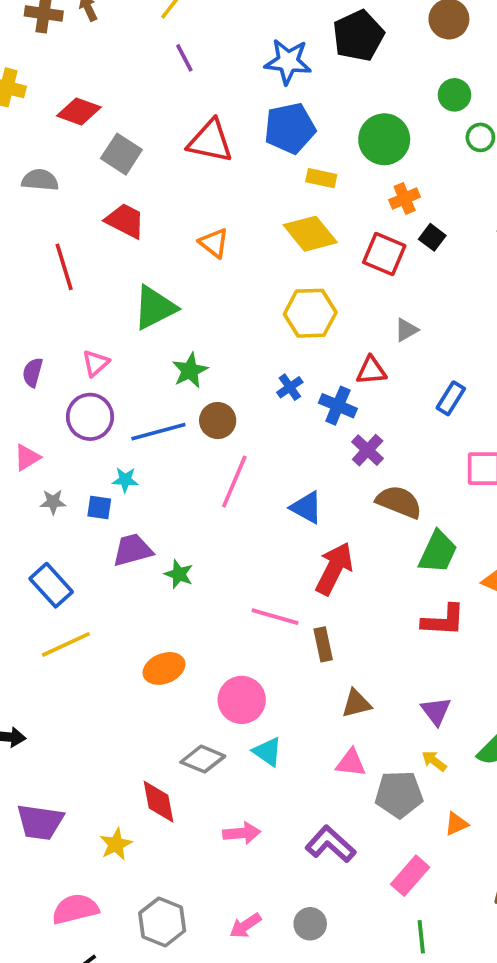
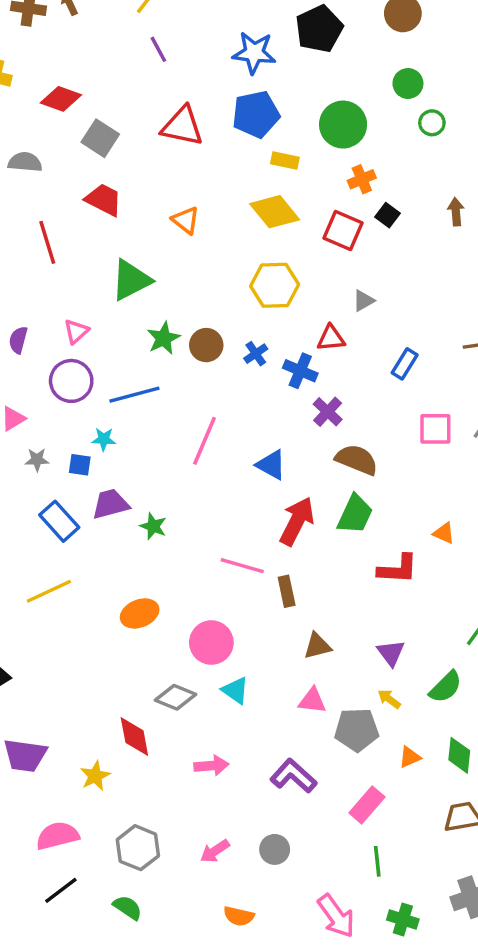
brown circle: (218, 421) -> (206, 345), moved
green trapezoid: (438, 552) -> (355, 514), moved
blue rectangle: (51, 585) -> (59, 521), moved

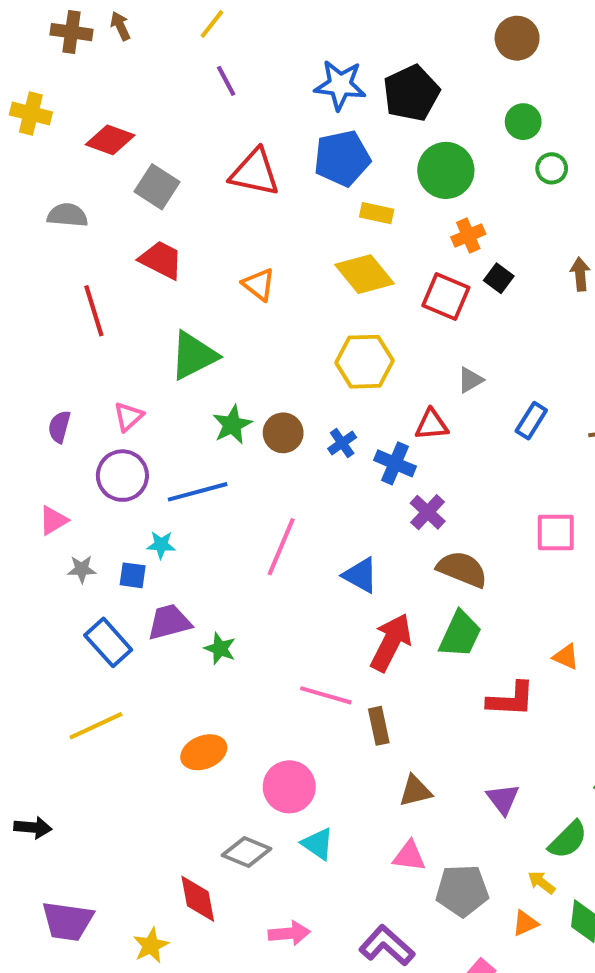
black pentagon: (319, 29) -> (411, 93), moved
blue rectangle: (405, 364) -> (531, 421), moved
yellow arrow: (389, 699) -> (541, 882), moved

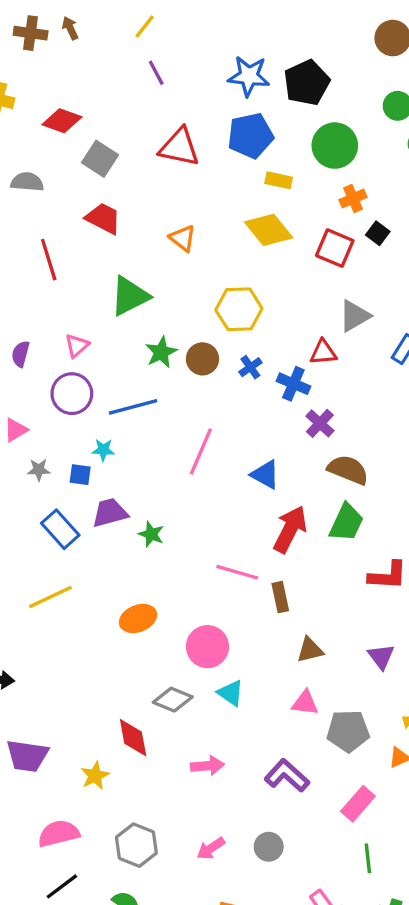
yellow hexagon: (364, 362) -> (239, 309), moved
gray triangle: (470, 380) -> (355, 316), size x1.5

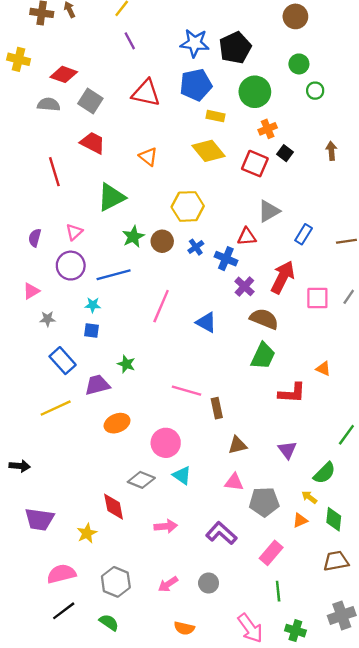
gray semicircle: (27, 182) -> (49, 105), moved
blue square: (80, 475) -> (92, 330), moved
purple trapezoid: (110, 513) -> (97, 385), moved
red arrow: (290, 529) -> (283, 277), moved

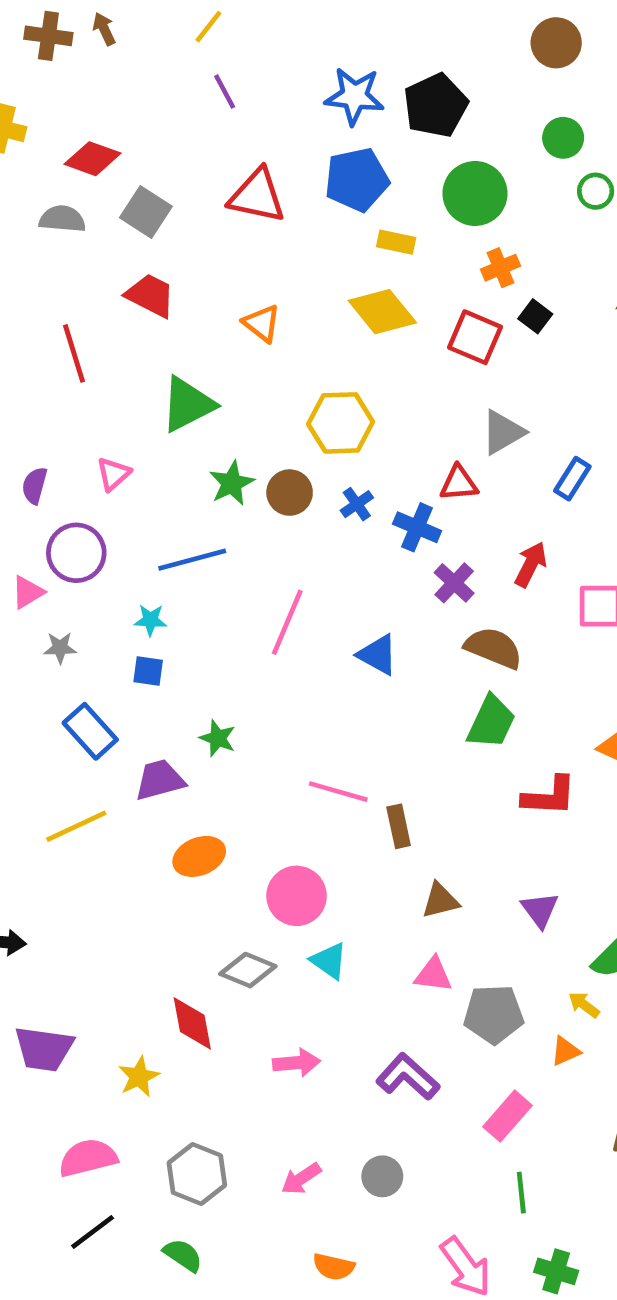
purple circle: (71, 266) -> (76, 553), moved
red arrow: (283, 277) -> (531, 564), size x0.7

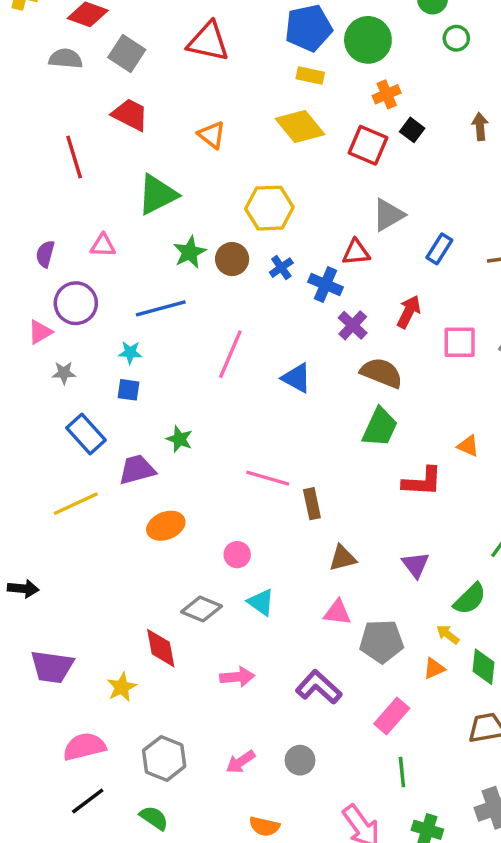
blue pentagon: (357, 180) -> (309, 28), moved
pink triangle: (113, 474) -> (103, 245), turned 44
pink circle: (297, 896) -> (237, 555), size x0.6

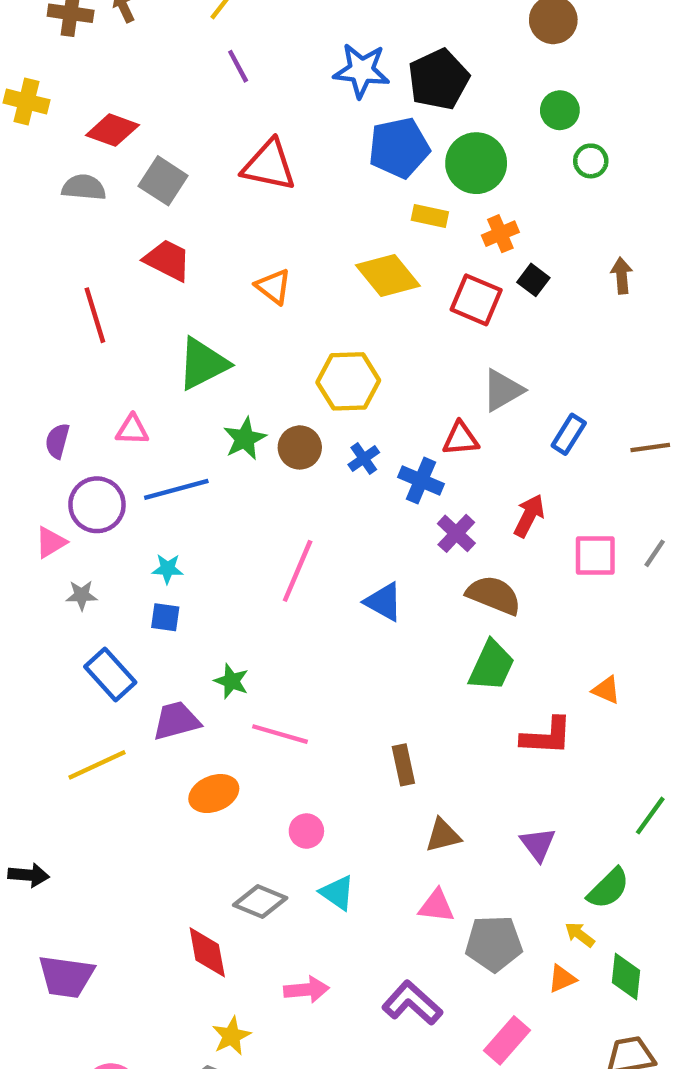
yellow rectangle: (310, 76) -> (430, 216), moved
blue line: (161, 308) -> (176, 489), moved
pink line: (268, 478) -> (280, 734), moved
yellow star: (122, 687) -> (231, 1036), moved

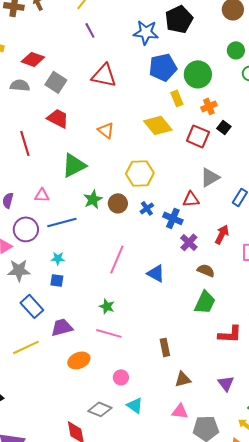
black pentagon: (439, 79) -> (179, 19), moved
yellow rectangle: (430, 216) -> (177, 98), turned 56
gray star: (82, 595) -> (19, 270), size x1.6
brown semicircle: (494, 595) -> (206, 270), size x0.7
green star: (231, 681) -> (107, 306), moved

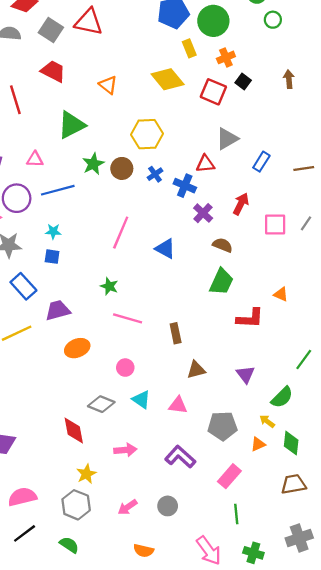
red triangle: (104, 75) -> (89, 22), moved
pink line: (109, 333) -> (128, 318), moved
pink triangle: (180, 411) -> (178, 405), moved

